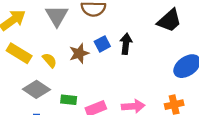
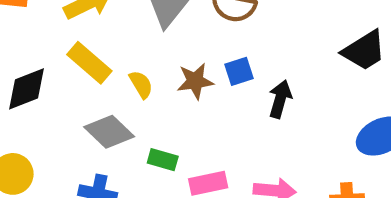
black arrow: (126, 44) -> (280, 99), moved

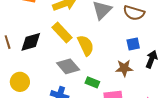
brown star: (195, 81) -> (124, 68), moved
yellow semicircle: (141, 84) -> (86, 45), size x1.5

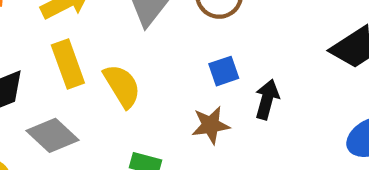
yellow rectangle: (62, 32) -> (68, 64), turned 30
gray diamond: (68, 66) -> (53, 135), moved

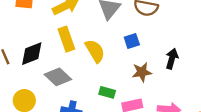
blue square: (224, 71) -> (132, 41), moved

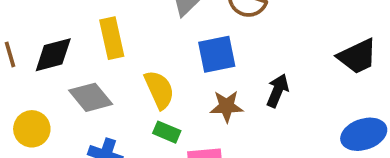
blue square: (132, 41) -> (217, 54), size x1.5
yellow semicircle: (95, 51) -> (159, 90), moved

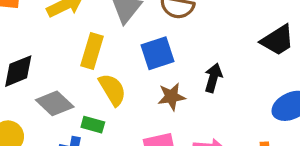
yellow rectangle: (112, 38) -> (92, 51), moved, turned 36
green rectangle: (167, 132) -> (93, 125), moved

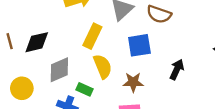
brown star: (171, 97) -> (133, 82), moved
gray diamond: (55, 103) -> (59, 70), turned -76

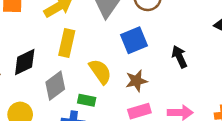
yellow rectangle: (92, 36) -> (67, 43), moved
black arrow: (177, 69) -> (179, 57), turned -36

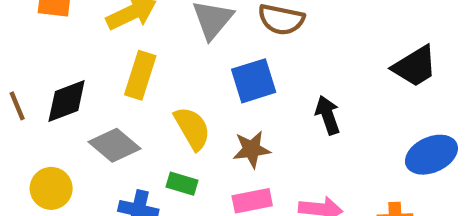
gray diamond: (55, 86) -> (115, 145), turned 72
green rectangle: (87, 100) -> (182, 184), moved

